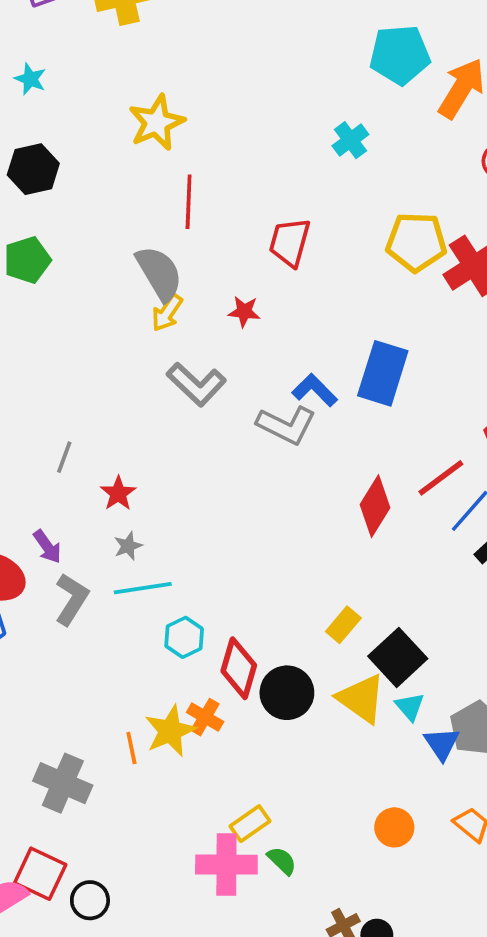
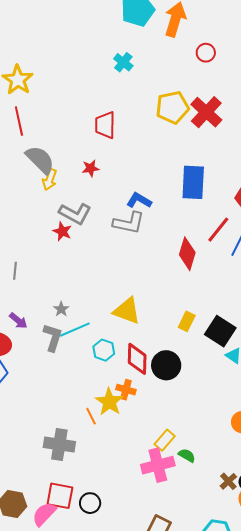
red line: (189, 202) -> (19, 121), moved
blue rectangle: (383, 373) -> (193, 182), moved
red star: (118, 493) -> (62, 231), moved
gray L-shape: (72, 599) -> (53, 337), moved
yellow triangle: (361, 699) -> (127, 311), moved

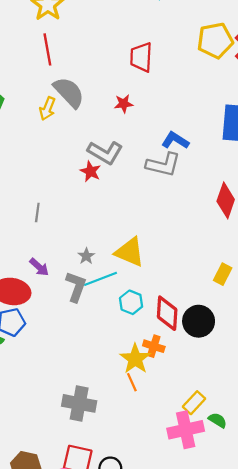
yellow arrow: (50, 180) -> (47, 109), moved
yellow triangle: (127, 311) -> (130, 252), moved
orange line: (91, 416) -> (132, 382), moved

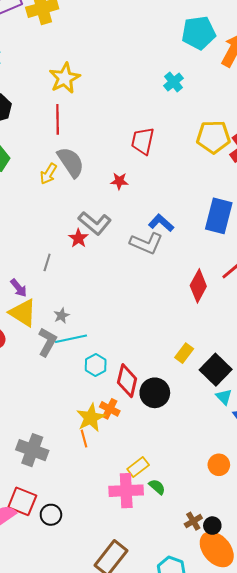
gray line: (37, 212) -> (47, 262), moved
yellow triangle: (130, 252) -> (23, 313), moved
purple arrow: (39, 267) -> (19, 288), moved

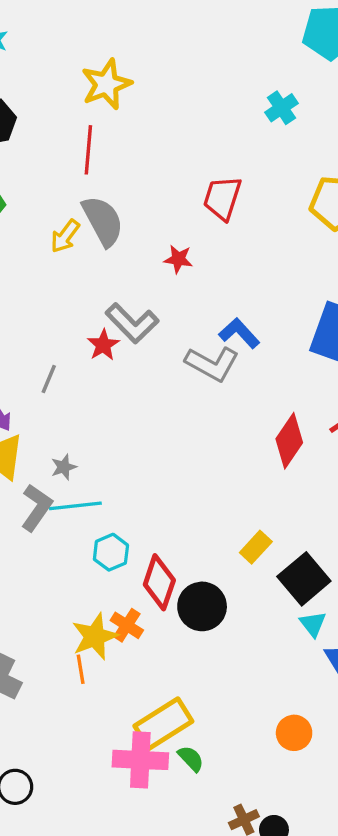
yellow rectangle: (138, 467) -> (163, 724), size x1.6

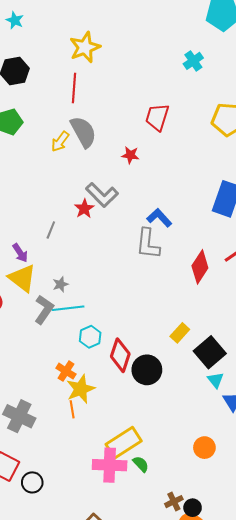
blue L-shape: (239, 333) -> (159, 218), moved
gray L-shape: (212, 364) -> (148, 244), moved, turned 68
orange cross: (127, 625) -> (66, 371), moved

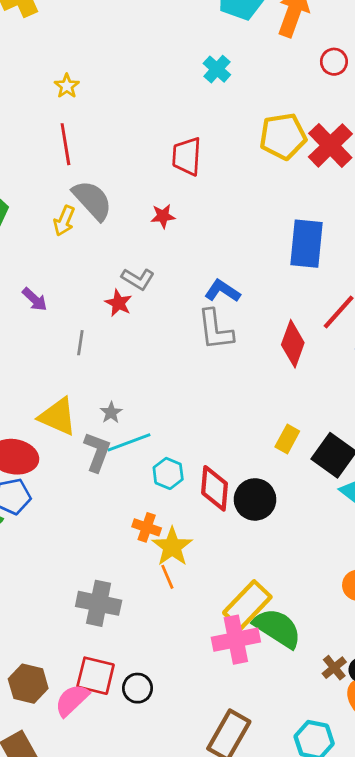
yellow star: (85, 47) -> (67, 86), size x0.6
gray L-shape: (102, 195) -> (138, 279), size x0.7
purple arrow: (20, 253) -> (35, 299), moved
green semicircle: (141, 464) -> (277, 628), size x2.0

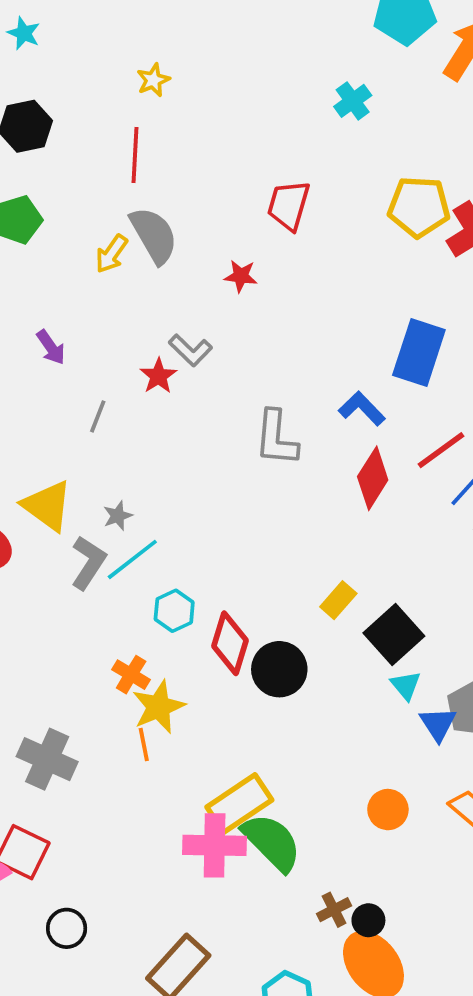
blue L-shape: (222, 291) -> (362, 409), moved
cyan line: (129, 442) -> (132, 559), turned -30
black circle: (138, 688) -> (67, 928), moved

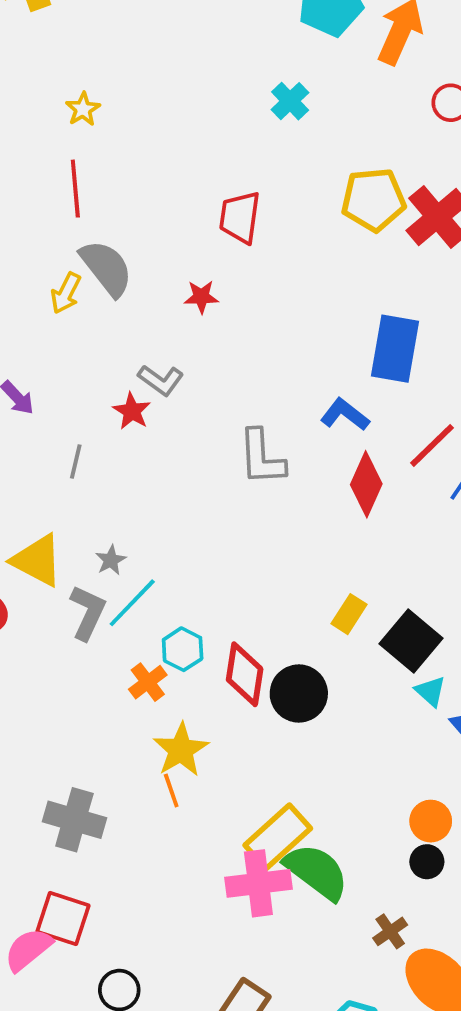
orange cross: (131, 675) -> (148, 682), moved, turned 30
black circle: (368, 920) -> (427, 862), moved

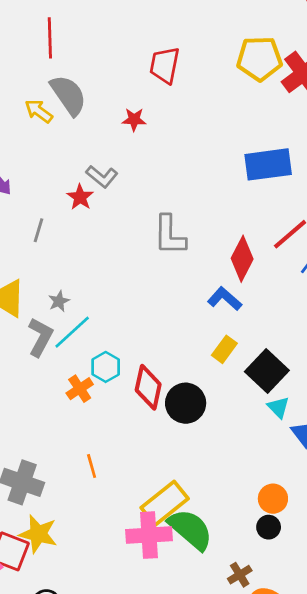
yellow arrow: (66, 293) -> (39, 111), turned 96
blue rectangle: (395, 349) -> (268, 164), turned 69
blue L-shape: (345, 415) -> (225, 299), moved
yellow star: (181, 750) -> (38, 534), moved, turned -30

